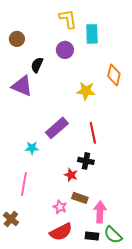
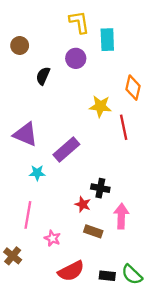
purple triangle: (22, 86) -> (25, 134), moved
red line: (93, 133) -> (124, 127), moved
pink star: (60, 207) -> (52, 238), moved
pink arrow: (100, 212) -> (121, 216), moved

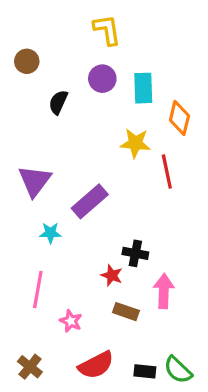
cyan rectangle: (107, 40) -> (143, 88), moved
purple triangle: (25, 134) -> (35, 181), turned 44
brown cross: (13, 256) -> (30, 367), moved

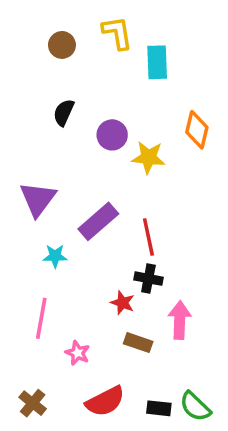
brown circle: (27, 61) -> (62, 45), moved
purple circle: (102, 79) -> (112, 135), moved
cyan rectangle: (143, 88) -> (157, 62), moved
red line: (167, 171) -> (148, 237), moved

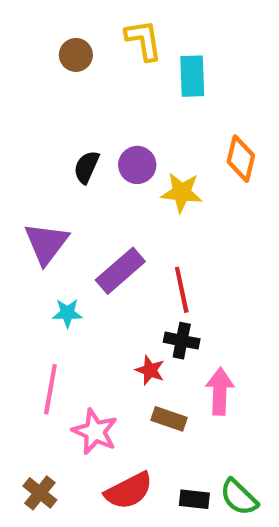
black semicircle: (64, 112) -> (86, 167), moved
pink star: (78, 353) -> (95, 432), size x1.5

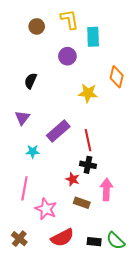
purple circle: (137, 165) -> (67, 56), moved
black semicircle: (86, 167) -> (31, 81), moved
purple triangle: (46, 243) -> (22, 118), size x0.7

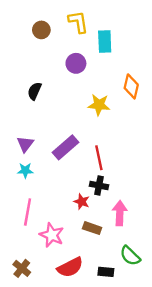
purple triangle: (22, 118) -> (25, 144), moved
cyan star: (33, 152) -> (25, 170), moved
green semicircle: (116, 241) -> (130, 256), moved

